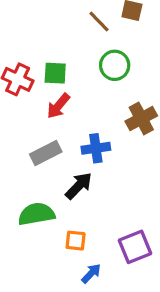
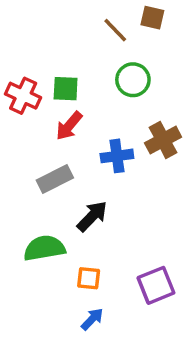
blue cross: (96, 148) -> (117, 156), moved
blue arrow: (91, 273) -> (92, 319), moved

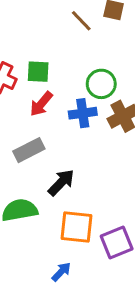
green circle: (133, 80) -> (101, 84), moved
blue cross: (117, 156) -> (83, 113), moved
orange square: (89, 278) -> (77, 227), moved, size x1.6

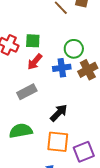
black arrow: (61, 182) -> (59, 113), moved

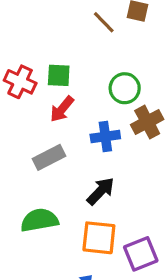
blue cross: (62, 68) -> (105, 136), moved

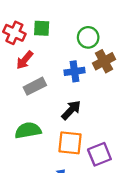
red arrow: (62, 109) -> (25, 60), moved

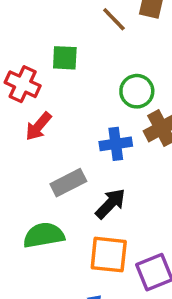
green square: (42, 28) -> (65, 58), moved
gray rectangle: (35, 86) -> (68, 183), moved

